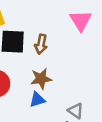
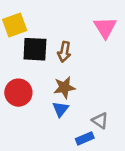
blue triangle: (37, 100) -> (60, 109), turned -35

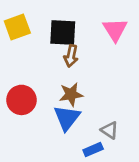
black square: (35, 49) -> (63, 33), moved
blue triangle: (60, 109) -> (67, 118), size x1.5

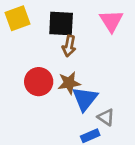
red circle: (21, 100) -> (39, 82), moved
blue triangle: (67, 118) -> (85, 99), moved

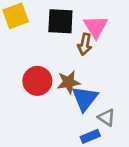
pink triangle: (111, 21) -> (96, 27), moved
brown arrow: (69, 46) -> (85, 44), moved

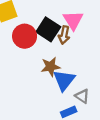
black square: (60, 21) -> (48, 29), moved, turned 30
red circle: (37, 81) -> (25, 36), moved

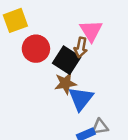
black square: (48, 29) -> (67, 60), moved
gray triangle: (82, 96) -> (100, 127), moved, turned -42

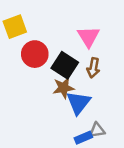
brown arrow: (81, 47) -> (93, 68), moved

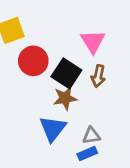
blue triangle: (78, 103) -> (53, 129), moved
gray triangle: (97, 130) -> (91, 136), moved

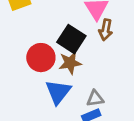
red circle: (33, 61) -> (41, 58), moved
brown arrow: (98, 76) -> (106, 30), moved

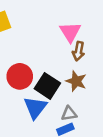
black square: (71, 39) -> (47, 86), moved
brown star: (70, 63) -> (76, 81), moved, turned 30

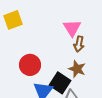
black square: (47, 86) -> (60, 83), moved

